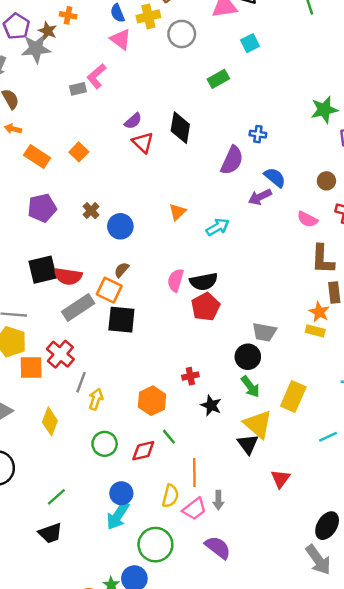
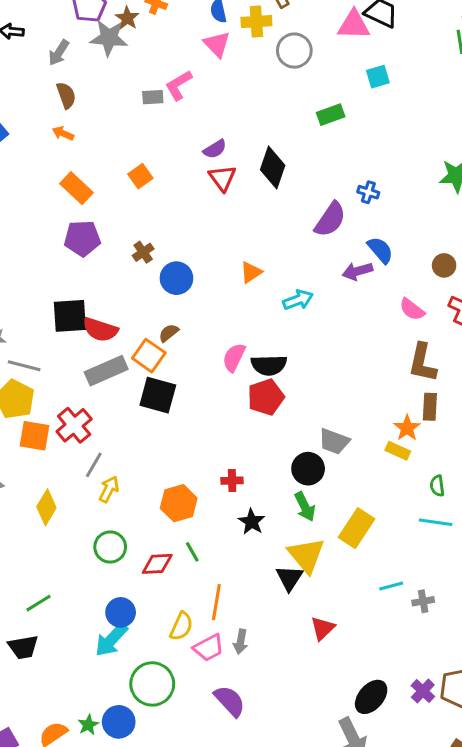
orange rectangle: (37, 156) -> (76, 188), moved

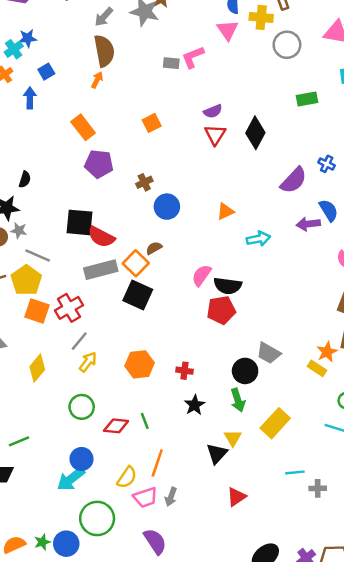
brown semicircle: (66, 95) -> (104, 51), size x1.5
orange arrow: (63, 133) -> (97, 80), turned 84
orange rectangle: (76, 188) -> (83, 127), moved
orange hexagon: (179, 503) -> (140, 364), moved
yellow triangle: (306, 555) -> (233, 438), size x0.6

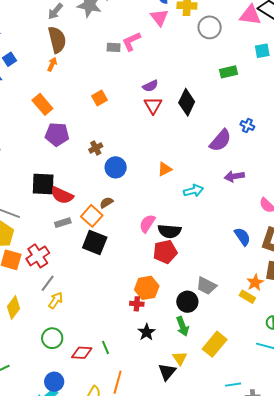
blue semicircle: (329, 210) -> (242, 237), moved
gray rectangle: (101, 270) -> (63, 223), size x0.6
orange hexagon: (140, 364) -> (147, 288), moved

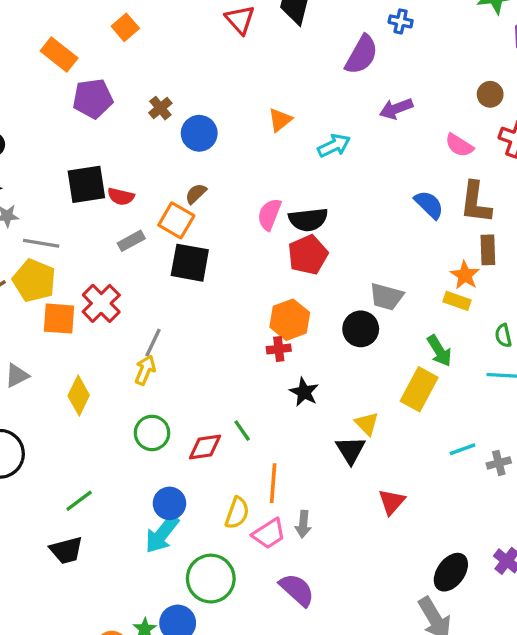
orange square: (100, 98) -> (125, 27), moved
red semicircle: (62, 195) -> (121, 197), size x0.7
gray line: (48, 283) -> (153, 343), moved
green arrow: (182, 326) -> (439, 351), moved

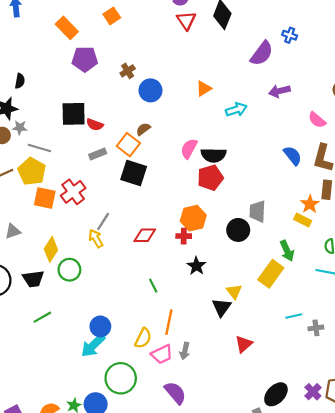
gray trapezoid: (386, 297) -> (257, 211), turned 70
yellow arrow: (145, 370) -> (96, 238), turned -60
green circle: (152, 433) -> (69, 270), moved
red diamond: (205, 447) -> (145, 235), moved
black trapezoid: (66, 550) -> (33, 279), moved

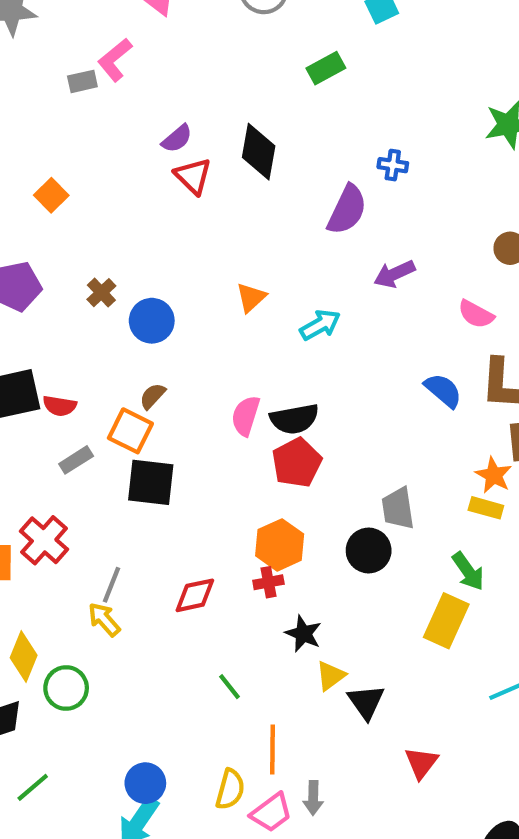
yellow triangle: (234, 292) -> (331, 676), moved, turned 42

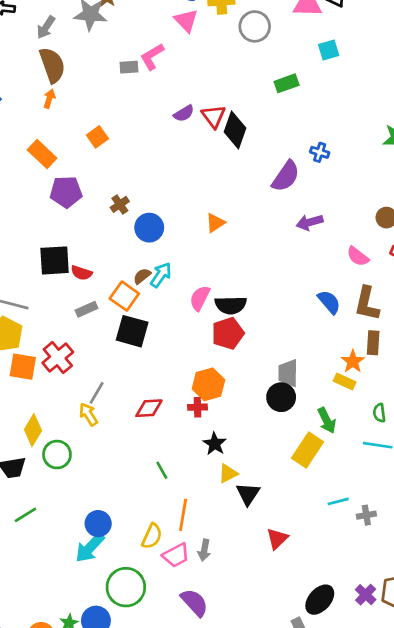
red triangle: (193, 176) -> (214, 116), moved
cyan arrow: (320, 325) -> (161, 275), moved, turned -35
black circle: (369, 550) -> (281, 397), moved

